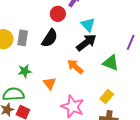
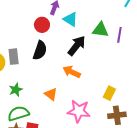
cyan triangle: (88, 25) -> (70, 19), moved
green triangle: (111, 63) -> (100, 30), moved
green star: (25, 71) -> (16, 90), moved

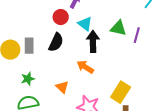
cyan triangle: (70, 19) -> (85, 24), moved
black arrow: (77, 46) -> (93, 41), turned -45
yellow rectangle: (109, 93) -> (121, 92), size x1.5

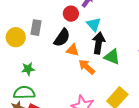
green triangle: (118, 28) -> (112, 57), moved
gray rectangle: (29, 46) -> (36, 28), moved
orange triangle: (62, 87) -> (73, 50), moved, turned -40

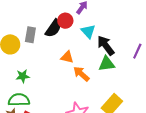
black semicircle: (62, 38) -> (53, 28), moved
black arrow: (99, 43) -> (106, 45), moved, turned -45
green triangle: (112, 57) -> (107, 64), turned -30

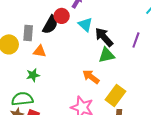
orange triangle: (67, 57) -> (40, 51), moved
orange arrow: (81, 74) -> (91, 77), moved
green star: (23, 76) -> (33, 75), moved

